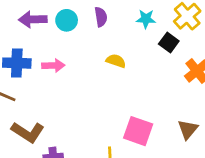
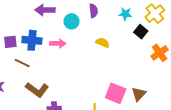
cyan circle: (67, 20) -> (72, 21), moved
brown triangle: (188, 129) -> (139, 94), moved

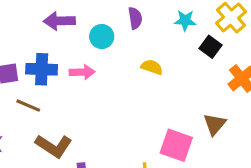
brown triangle: (139, 94) -> (215, 124), moved

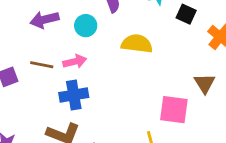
yellow semicircle: (152, 67) -> (137, 44), size x1.5
blue cross: (42, 69) -> (74, 95), moved
brown line: (28, 106) -> (42, 65), moved

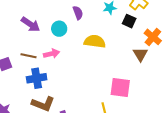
purple arrow: (44, 20) -> (31, 24), turned -132
brown triangle: (205, 83) -> (140, 54), moved
blue cross: (74, 95) -> (37, 78), moved

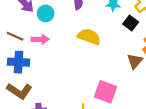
cyan circle: (59, 29) -> (46, 13), moved

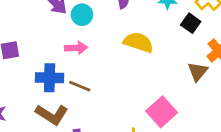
brown line: (15, 36) -> (80, 86), moved
pink square: (106, 92) -> (162, 112), turned 30

